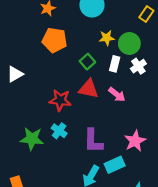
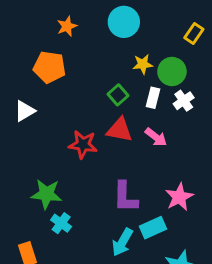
orange pentagon: (55, 40) -> (49, 67), moved
cyan cross: (59, 131) -> (61, 223), moved

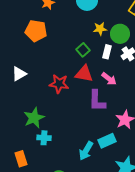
white triangle: (25, 111) -> (19, 74), moved
green star: (46, 194) -> (34, 118), turned -30
purple L-shape: (125, 197) -> (97, 101), moved
cyan cross: (61, 223) -> (44, 138), turned -32

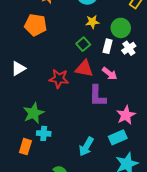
yellow star: (100, 29) -> (92, 22), moved
cyan rectangle: (107, 141) -> (118, 137), moved
orange rectangle: (21, 159) -> (25, 147), moved, turned 35

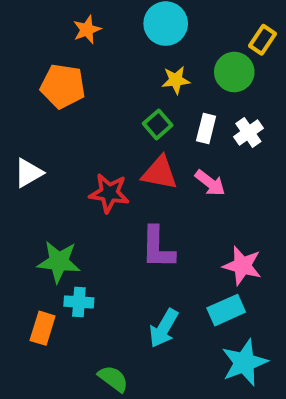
green circle: (121, 28) -> (234, 72), moved
purple L-shape: (97, 96) -> (158, 248), moved
green star: (34, 113) -> (59, 262), turned 30
pink star: (126, 115) -> (242, 266), turned -30

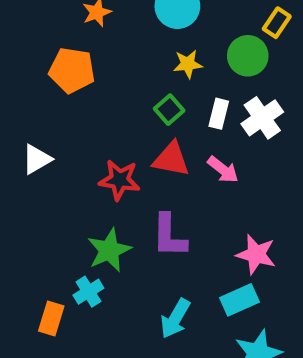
white cross: (248, 133) -> (262, 118), size x1.4
green star: (59, 262) -> (109, 250), moved, turned -30
cyan cross: (79, 302) -> (88, 292), turned -36

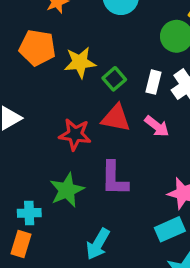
yellow star: (188, 64) -> (80, 62), moved, size x1.4
cyan cross: (88, 292) -> (29, 213), moved, turned 30
cyan arrow: (175, 319) -> (98, 244), moved

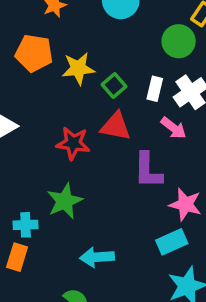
pink arrow: (157, 126) -> (173, 128), moved
purple L-shape: (114, 179) -> (148, 170), moved
cyan arrow: (98, 244) -> (97, 257), turned 56

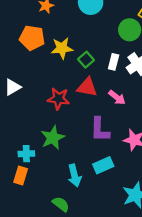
pink arrow: (173, 128) -> (117, 97), moved
purple L-shape: (148, 170) -> (100, 130), moved
cyan rectangle: (172, 242) -> (103, 165), moved
cyan arrow: (97, 257) -> (75, 175), turned -100

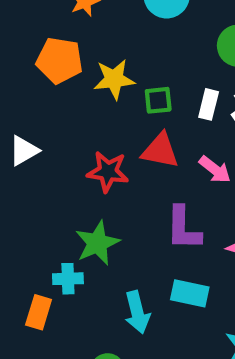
green square: (86, 60) -> (158, 100), turned 35
cyan cross: (26, 154) -> (68, 279), moved
cyan rectangle: (103, 165) -> (190, 293), turned 36

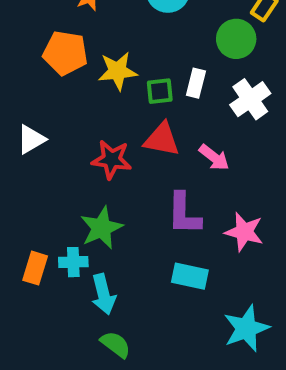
white rectangle: (209, 104) -> (196, 83), moved
orange rectangle: (39, 312) -> (35, 268), moved
cyan arrow: (137, 312) -> (103, 294), moved

